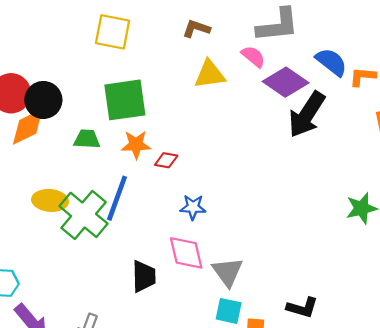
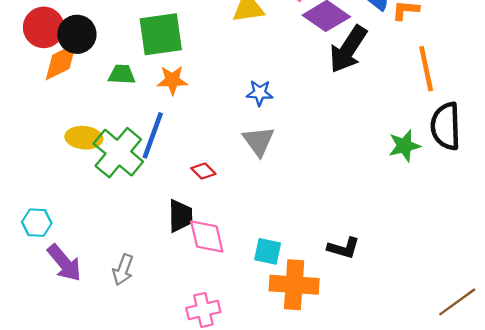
red diamond: (166, 160) -> (203, 171), moved, turned 35
blue star: (193, 207) -> (260, 93), moved
pink diamond: (186, 253) -> (207, 236), moved
gray triangle: (228, 272) -> (258, 141), moved

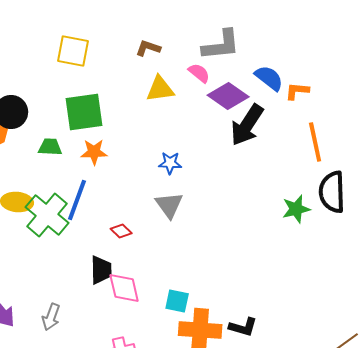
black L-shape: (343, 248) -> (243, 327), moved

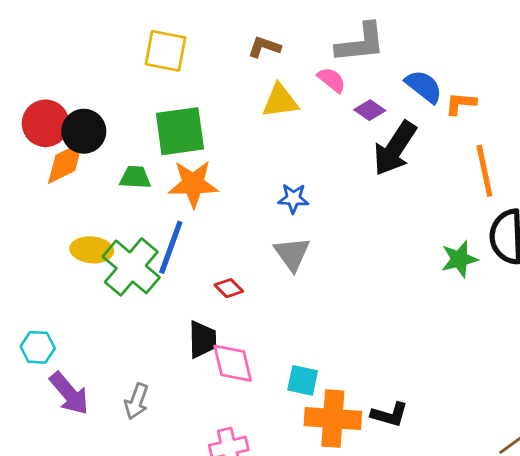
purple diamond: (228, 96) -> (370, 110), size x0.6
orange star: (94, 152) -> (193, 184), size x1.4

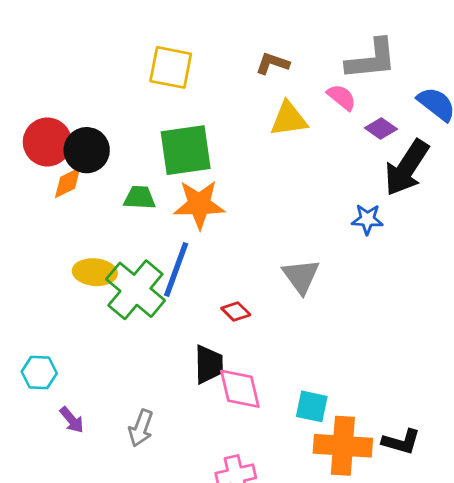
orange diamond: (65, 163) -> (68, 183), size x0.7
blue star: (293, 198) -> (367, 219), moved
purple arrow: (69, 393) -> (72, 420), size x0.6

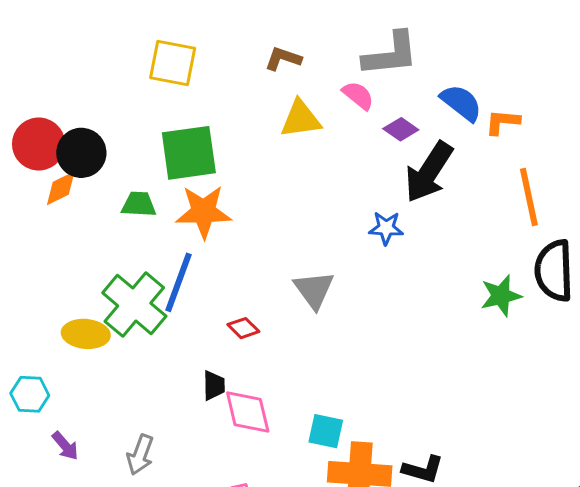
yellow ellipse: (95, 272) -> (86, 334), moved
black trapezoid: (209, 364) -> (214, 385), size x0.7

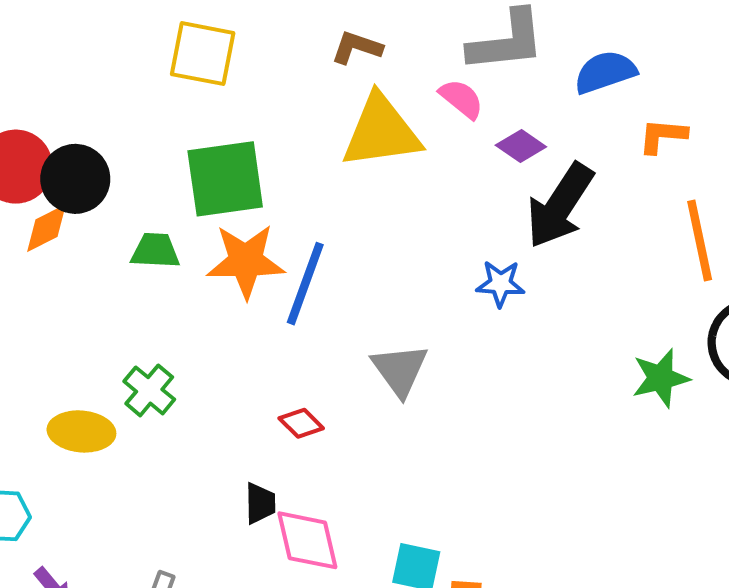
blue semicircle: (461, 103) -> (605, 72), moved, turned -57
yellow triangle: (301, 119) -> (381, 132), size x1.4
blue line: (179, 282) -> (305, 284), moved
green cross: (134, 304) -> (149, 390), size x0.6

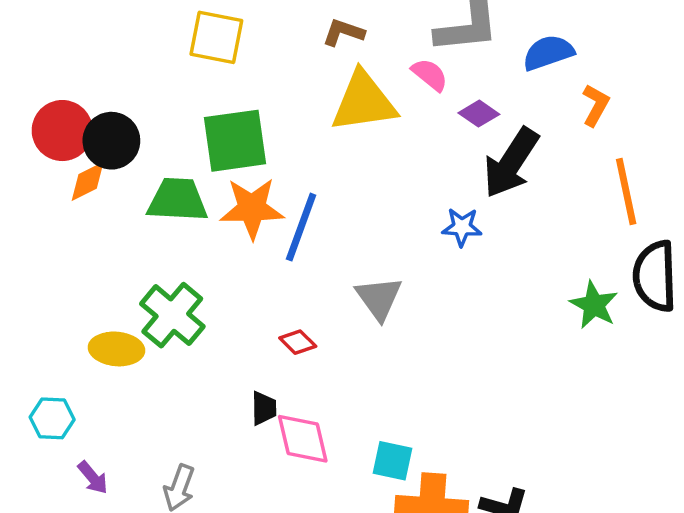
orange L-shape: (663, 136) -> (596, 105), turned 114
green trapezoid: (155, 251) -> (177, 200), size x1.5
green star: (661, 378) -> (594, 305), turned -30
green cross: (149, 390) -> (172, 315), size x1.5

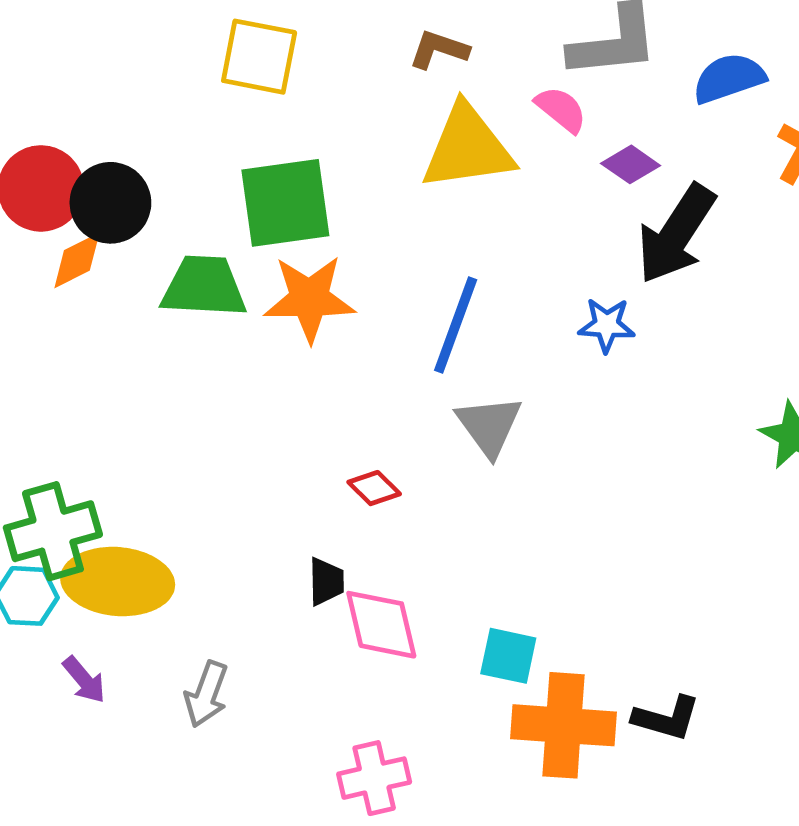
blue line: (301, 227) -> (456, 325), moved
green cross: (172, 315) -> (53, 531), moved, turned 34
yellow ellipse: (116, 349) -> (118, 582), moved, size x1.4

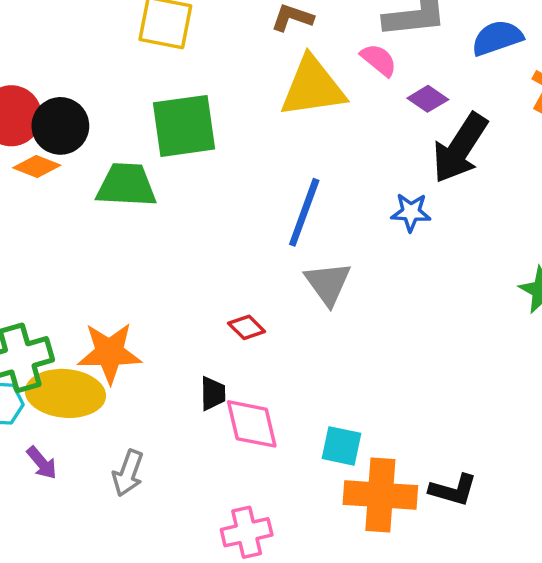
orange diamond: (77, 260) -> (37, 167), turned 48
orange star: (309, 299) -> (109, 353), moved

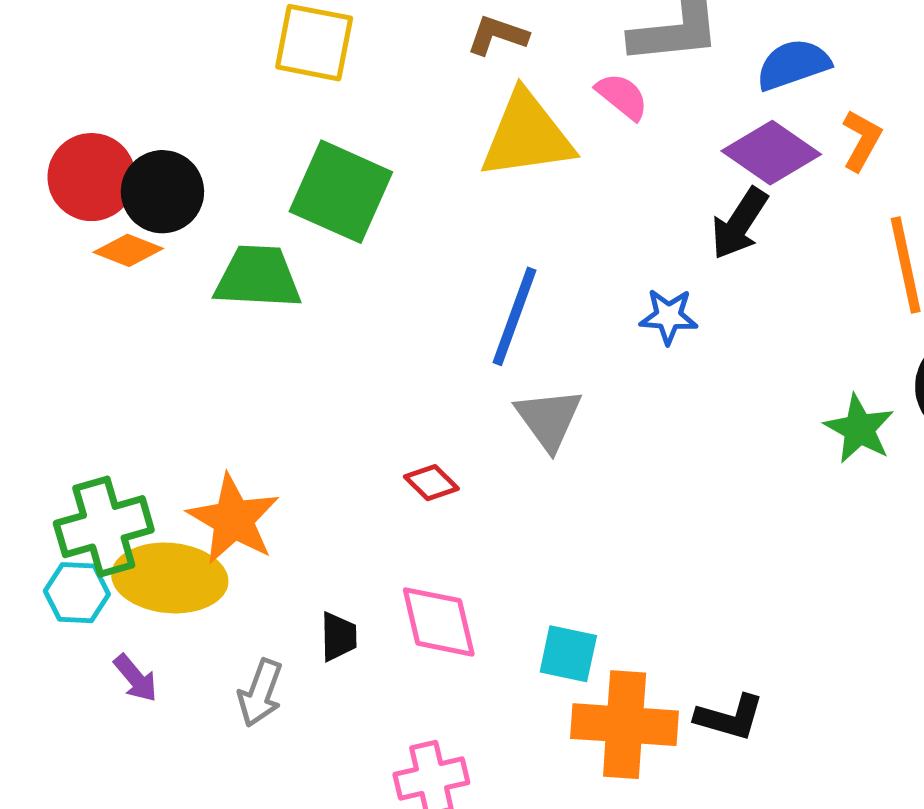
purple diamond: (428, 99) -> (771, 153), moved, size x1.6
green square: (184, 126) -> (341, 192), turned 32
black arrow: (460, 148) -> (739, 223), size x0.7
orange star: (109, 353) -> (233, 519), turned 30
black trapezoid: (213, 393) -> (338, 637), moved

